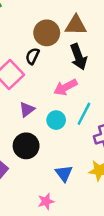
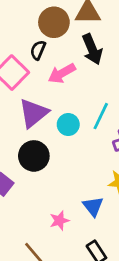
pink arrow: (65, 87) -> (62, 73), moved
purple triangle: (27, 109) -> (33, 113), size x1.6
blue triangle: (64, 173) -> (93, 206), moved

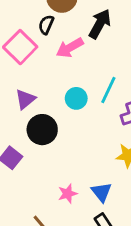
black arrow: (92, 49) -> (100, 24), turned -128
purple triangle: (33, 113) -> (25, 99), moved, size x0.7
blue triangle: (93, 206) -> (102, 192), moved

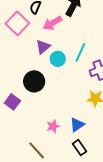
purple triangle: (25, 99) -> (43, 47), moved
blue triangle: (102, 192) -> (77, 125), turned 35

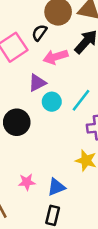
black rectangle: (80, 148) -> (53, 215), turned 35

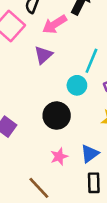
cyan circle: (52, 102) -> (77, 85), moved
black circle: (17, 122) -> (57, 116), moved

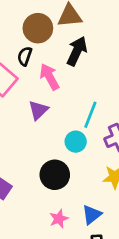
pink arrow: (55, 24) -> (50, 77), turned 95

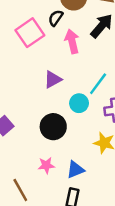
purple triangle: (38, 110) -> (53, 79), moved

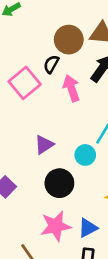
purple triangle: (53, 79) -> (44, 145), moved
pink star: (46, 165) -> (56, 226), size x1.6

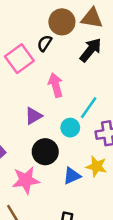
pink arrow: (71, 88) -> (56, 85), moved
pink star: (56, 226) -> (26, 180), moved
blue triangle: (88, 228) -> (72, 176), moved

